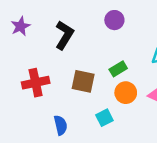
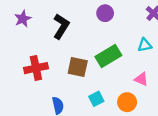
green rectangle: (118, 69) -> (108, 56), size x1.6
orange circle: (126, 93) -> (127, 102), moved

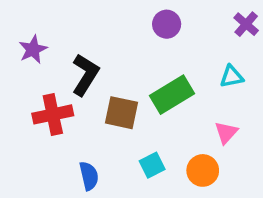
purple star: (23, 19) -> (33, 49), moved
black L-shape: (61, 26) -> (85, 75), moved
pink triangle: (141, 79) -> (226, 133), turned 48

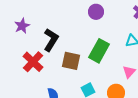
green rectangle: (172, 95) -> (99, 51), turned -30
red cross: (53, 114) -> (33, 62), turned -35

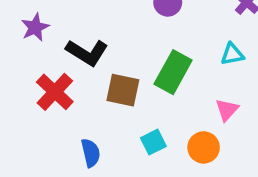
black L-shape: (51, 40) -> (87, 52), turned 90

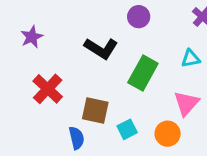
black L-shape: (87, 52) -> (101, 48), moved
brown square: (123, 90) -> (95, 111), moved
pink triangle: (227, 110) -> (186, 103), size x1.4

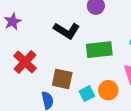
green rectangle: (143, 73) -> (99, 50), turned 55
orange circle: (168, 134) -> (108, 90), moved

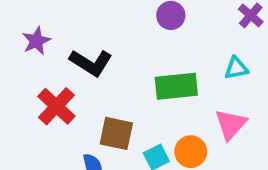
black L-shape: (67, 31) -> (91, 63), moved

